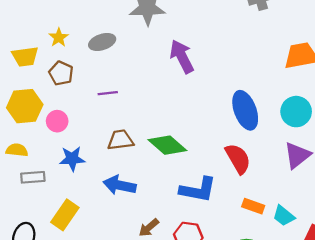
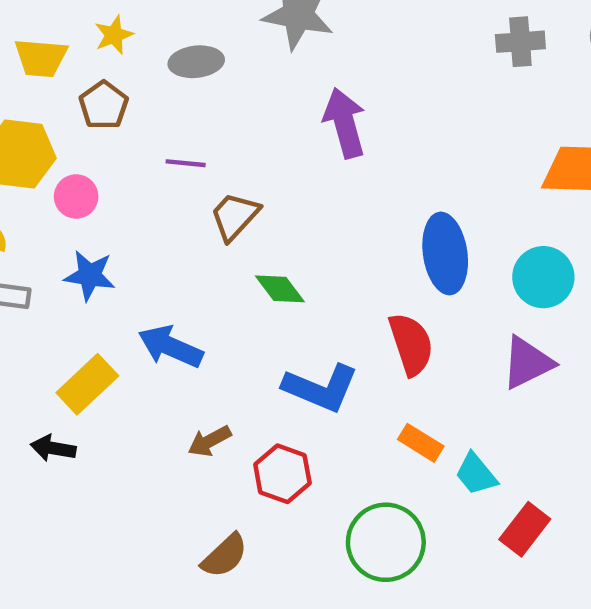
brown trapezoid: (120, 140) -> (235, 216), moved, turned -52
green diamond: (167, 145) -> (280, 289), size x0.7
yellow rectangle: (65, 215) -> (87, 384), moved

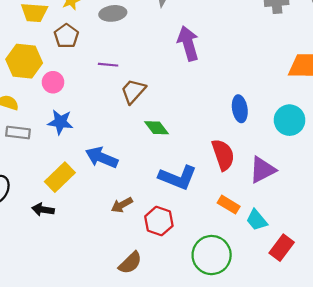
blue ellipse: (445, 254) -> (240, 109), size x0.7
purple triangle: (527, 363) -> (262, 170), moved

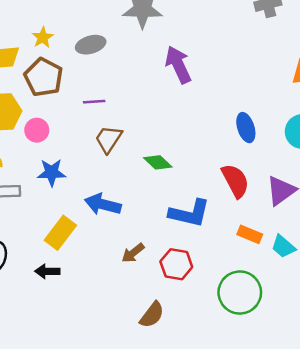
brown pentagon: (66, 36) -> (44, 77), size x1.4
brown trapezoid: (133, 91) -> (109, 139), moved

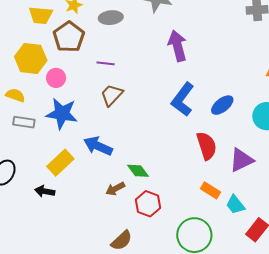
blue ellipse: (246, 128) -> (222, 105), turned 60
green diamond: (158, 162) -> (138, 171), moved
blue star: (52, 173) -> (62, 114), size x1.4
blue L-shape: (190, 213) -> (183, 99), moved, turned 104

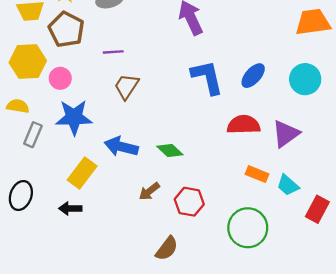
blue L-shape: (183, 99) -> (207, 77), turned 140
gray rectangle: (24, 122) -> (33, 135), turned -65
red semicircle: (207, 146) -> (244, 125), turned -64
green diamond: (138, 171) -> (170, 151), moved

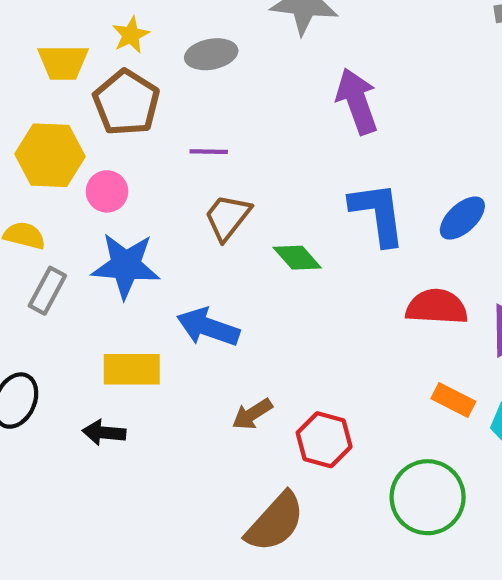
green diamond: (170, 151) -> (297, 258), moved
yellow rectangle: (82, 173) -> (132, 369), turned 48
brown semicircle: (167, 249) -> (275, 522), size x1.4

